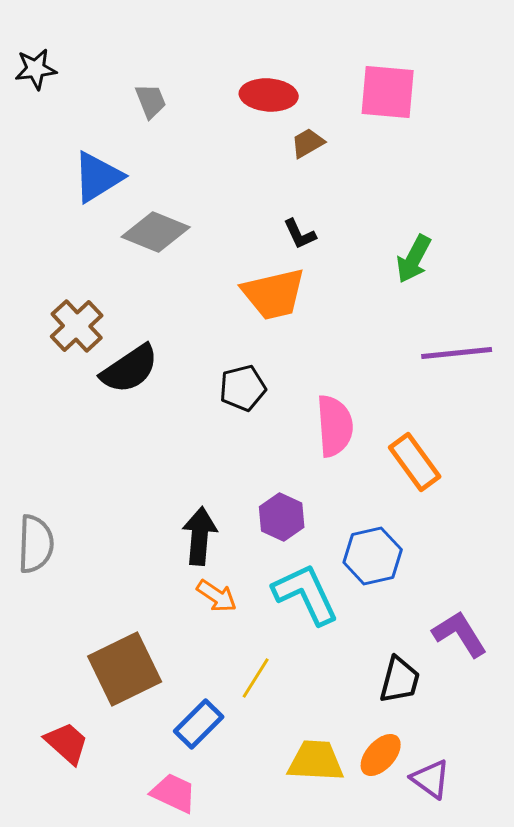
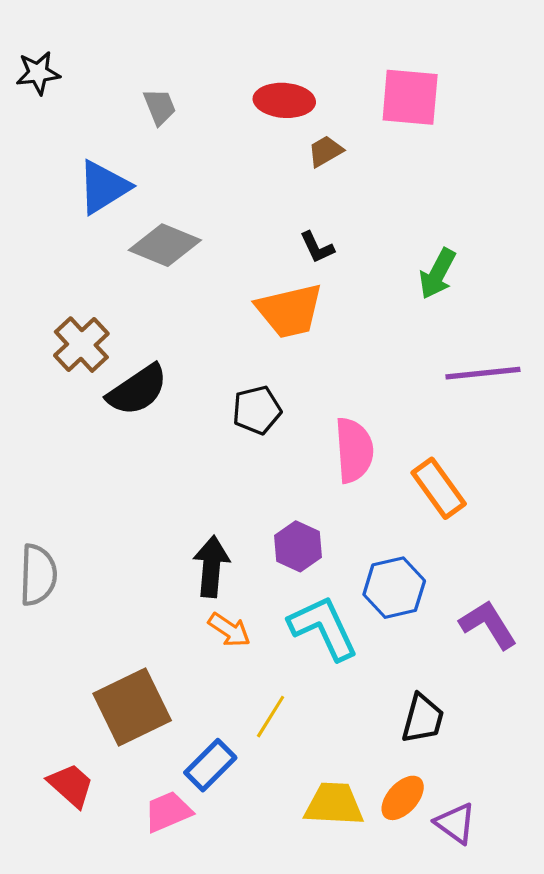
purple L-shape: (460, 634) -> (488, 625), moved
pink trapezoid: (174, 793) -> (168, 812), moved, turned -48

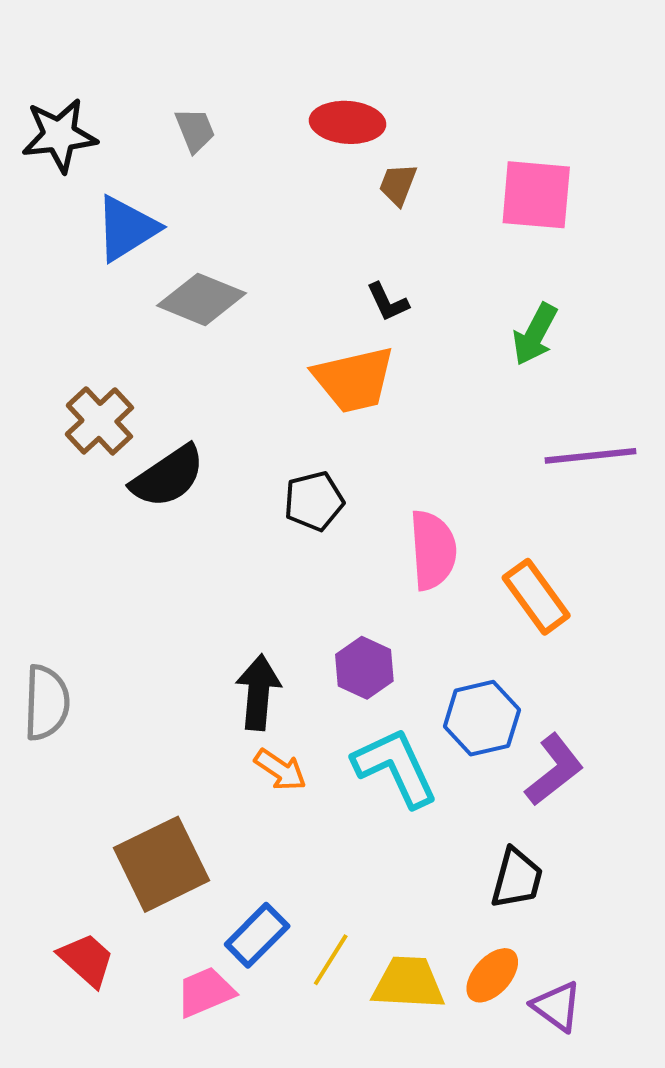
black star: (38, 73) -> (59, 135), moved, size x1.4
pink square: (410, 97) -> (536, 195), moved
brown trapezoid: (325, 151) -> (398, 184), turned -39
purple L-shape: (488, 625) -> (554, 770), moved, turned 84
yellow line: (271, 717) -> (331, 960), moved

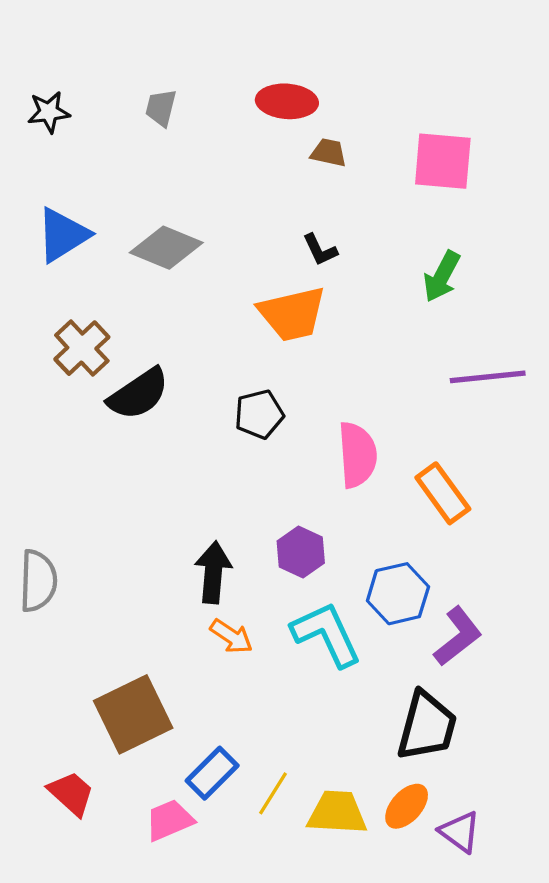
gray trapezoid: (195, 130) -> (161, 108), turned -144
black star: (59, 135) -> (49, 112), size x0.7
brown trapezoid: (398, 184) -> (329, 153), turned 81
blue triangle: (127, 228) -> (63, 235), moved
black trapezoid: (517, 878) -> (427, 726), size x1.4

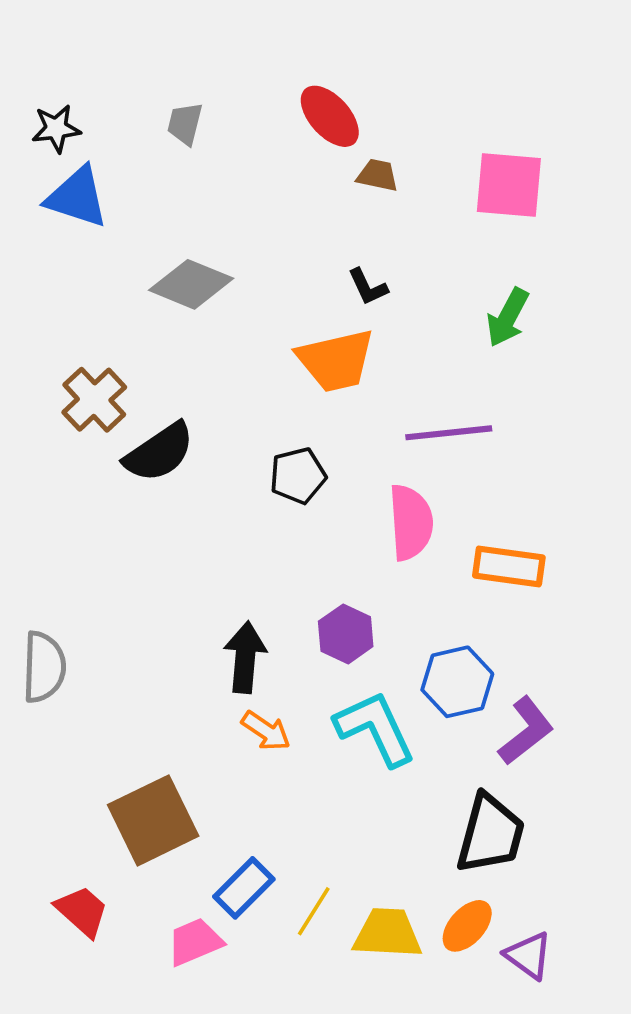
red ellipse: (287, 101) -> (330, 116), turned 44
blue triangle: (63, 235) -> (77, 197), moved, turned 50
purple line: (488, 377) -> (449, 433), moved
orange rectangle: (443, 493) -> (509, 566), turned -46

